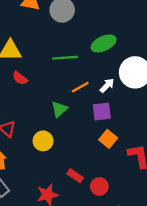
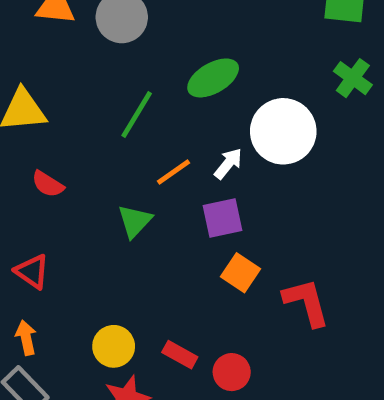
green line: (65, 58) -> (137, 115), turned -50
red semicircle: (20, 78) -> (48, 184), moved
yellow circle: (43, 141) -> (114, 346), moved

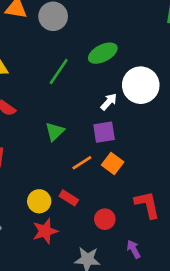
orange line: (174, 172) -> (82, 163), moved
red L-shape: (306, 302) -> (147, 205), moved
red rectangle: (180, 355) -> (69, 198), moved

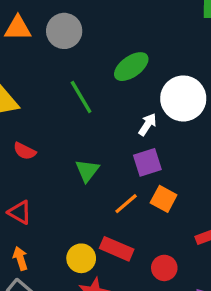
green line: (59, 72) -> (81, 97), turned -56
red rectangle: (69, 198) -> (117, 249), size x1.4

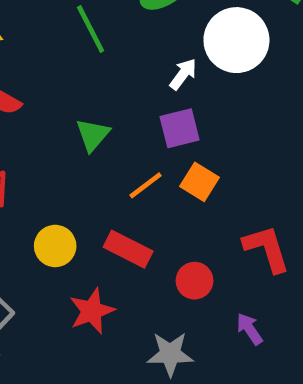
yellow circle: (81, 258) -> (55, 246), moved

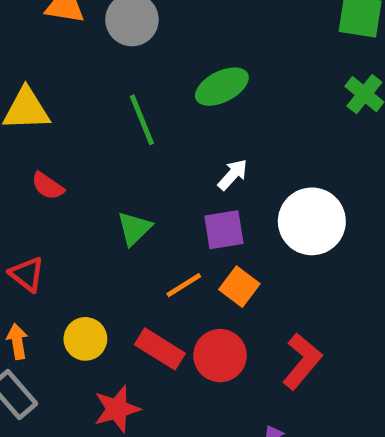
white circle: (236, 40) -> (312, 221), moved
red L-shape: (267, 249) -> (302, 361), turned 52
red circle: (195, 281) -> (220, 356), moved, size x1.4

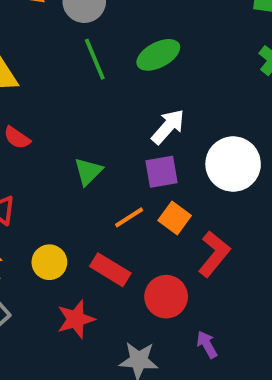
green line: (142, 120) -> (95, 59), moved
white arrow: (233, 175) -> (168, 127), size x1.4
red circle: (220, 356) -> (166, 297), moved
red L-shape: (302, 361) -> (214, 254), moved

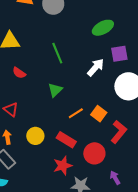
green ellipse: (158, 55) -> (103, 28), moved
green line: (95, 59) -> (57, 53), moved
purple square: (161, 172) -> (119, 54), moved
red star: (76, 319) -> (63, 166), moved

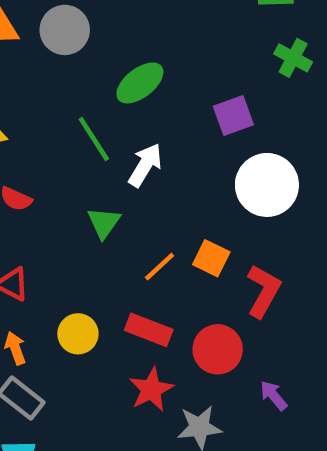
green ellipse: (103, 28) -> (140, 83), moved
white arrow: (96, 67) -> (145, 165), moved

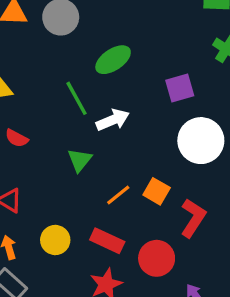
white arrow: (145, 165) -> (113, 120), turned 32

